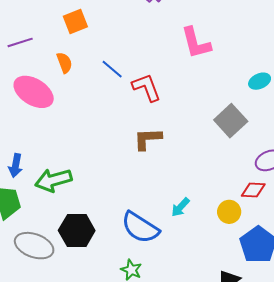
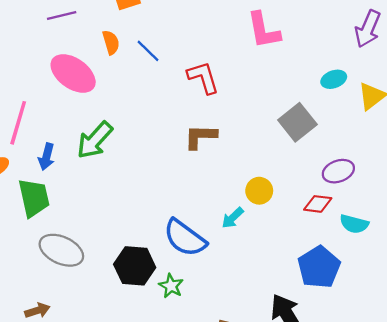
blue line: (112, 69) -> (148, 51), moved
green arrow: (53, 180) -> (95, 140), moved, turned -36
yellow circle: (229, 212) -> (259, 191), moved
black hexagon: (77, 231) -> (135, 266), moved

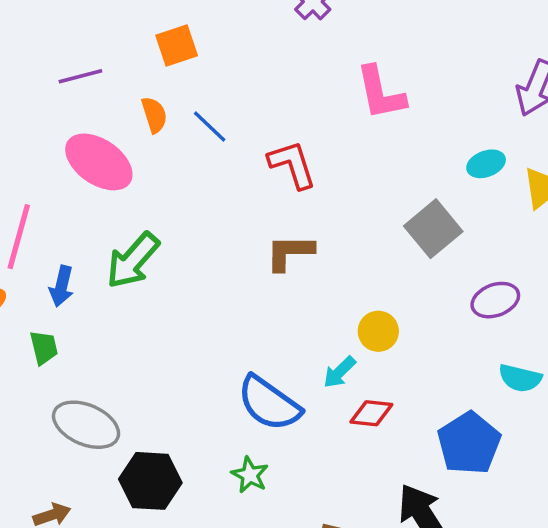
green trapezoid: (34, 198) -> (44, 348), size x0.6
red diamond: (318, 204) -> (371, 413), moved
black hexagon: (135, 266) -> (150, 481), moved

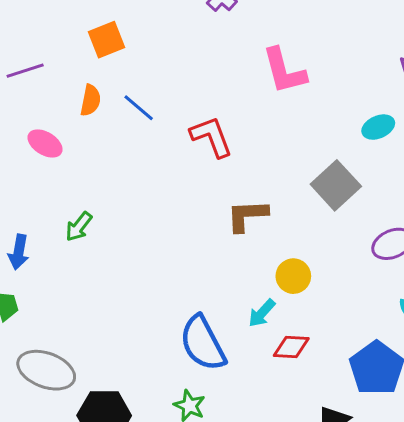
orange semicircle: (154, 115) -> (90, 100), turned 32
pink ellipse: (99, 162) -> (45, 144), size x0.6
brown L-shape: (290, 252) -> (247, 216), moved
green arrow: (133, 260) -> (79, 227), size x0.6
blue semicircle: (269, 403) -> (203, 343), turned 30

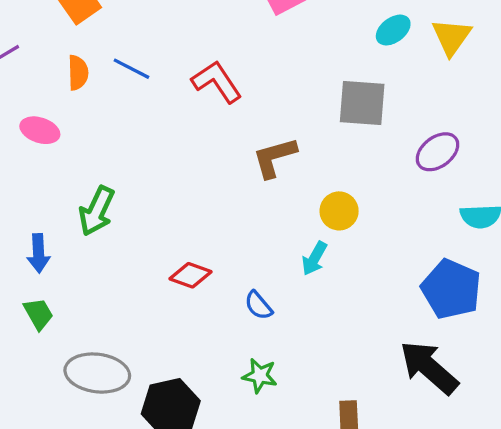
gray square: (336, 185) -> (362, 103), turned -30
green arrow: (79, 227) -> (97, 211), size x1.4
blue semicircle: (203, 343) -> (258, 305), size x0.5
red diamond: (291, 347) -> (191, 275), moved, turned 30

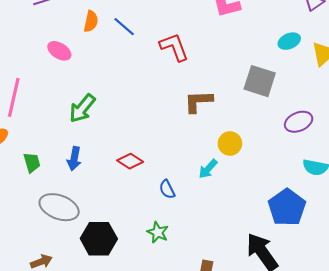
blue arrow: (38, 253) -> (74, 159), moved

